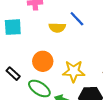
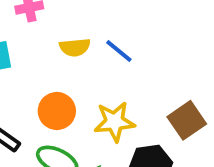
blue line: (77, 19) -> (119, 51), moved

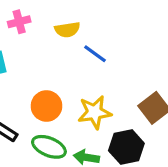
yellow semicircle: (75, 47) -> (67, 30), moved

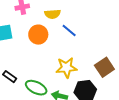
orange circle: (46, 106) -> (38, 35), moved

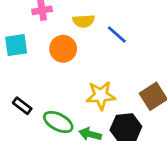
blue line: (69, 30) -> (117, 35), moved

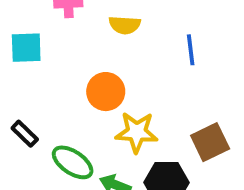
blue line: (117, 35) -> (191, 50), moved, turned 35
orange circle: (63, 49) -> (106, 92), moved

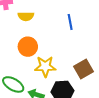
yellow semicircle: (125, 25) -> (26, 16), moved

